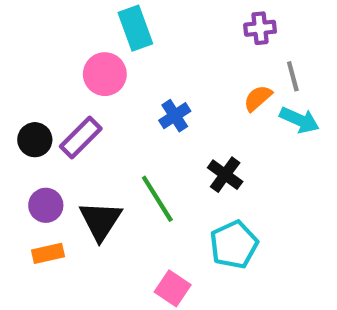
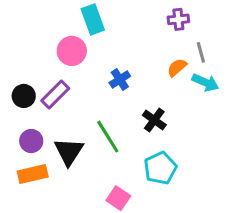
orange rectangle: (48, 253) -> (33, 174), size x1.4

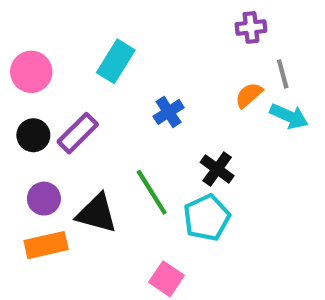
cyan rectangle: (93, 19) -> (116, 61), moved, turned 52
pink circle: (72, 51) -> (31, 72), moved
black triangle: (69, 152) -> (97, 213), turned -48
cyan pentagon: (160, 168) -> (207, 218), moved

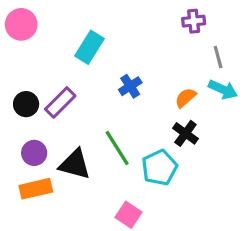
pink circle: (31, 72) -> (21, 24), moved
orange semicircle: (249, 95) -> (185, 98), moved
black cross: (217, 169) -> (185, 133), moved

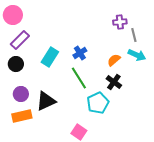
purple cross: (194, 21) -> (120, 22), moved
cyan rectangle: (89, 47) -> (50, 57), moved
purple rectangle: (60, 102) -> (20, 40), moved
green line: (117, 148) -> (79, 78), moved
black triangle: (75, 164) -> (46, 101), turned -40

